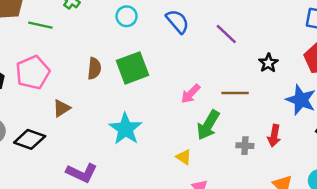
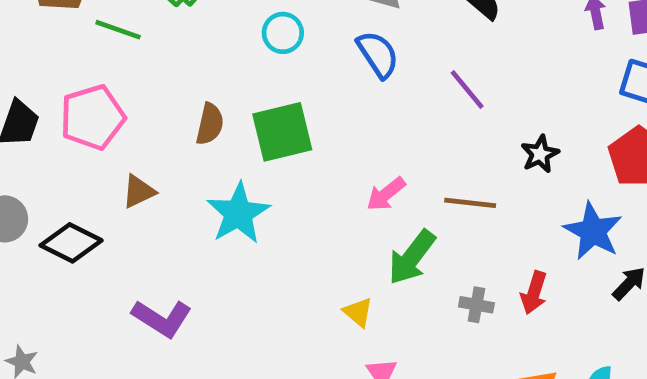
cyan star: (125, 129) -> (238, 213), moved

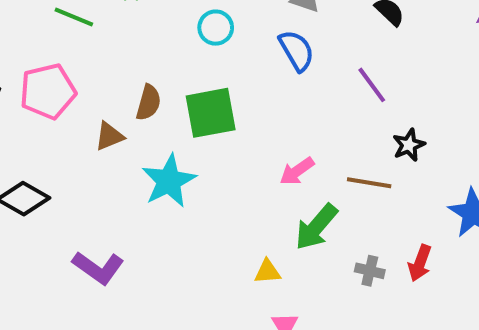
black star: (540, 154) -> (409, 145), moved
brown triangle: (139, 192) -> (109, 136), moved
yellow triangle: (358, 312) -> (267, 272), turned -48

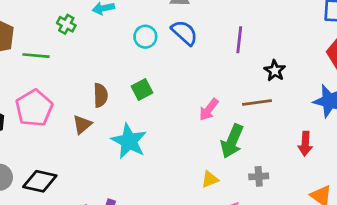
cyan circle: (216, 28) -> (145, 37), moved
purple line: (372, 85) -> (239, 40), turned 60
green square: (211, 113) -> (142, 89), size x0.6
gray cross: (370, 271) -> (259, 176), moved

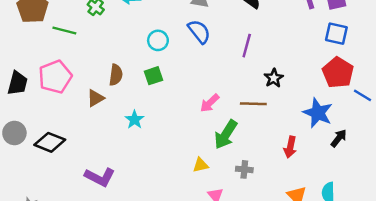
cyan circle: (145, 37) -> (158, 40), moved
cyan star: (129, 141) -> (135, 120), size x0.6

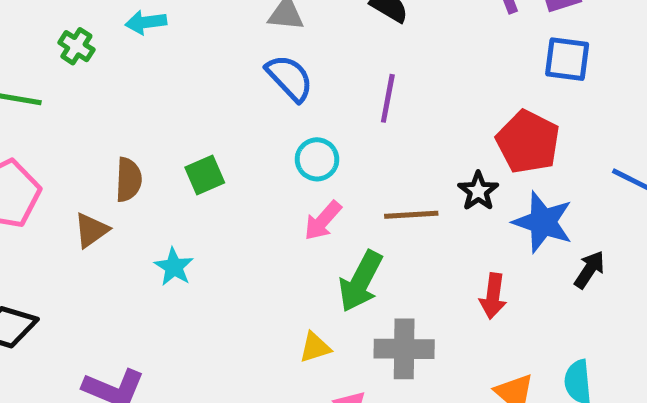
cyan circle: (158, 40) -> (317, 159), moved
red pentagon: (338, 73) -> (528, 142), moved
black star: (274, 78) -> (478, 191), moved
gray cross: (244, 169) -> (404, 349), size x1.6

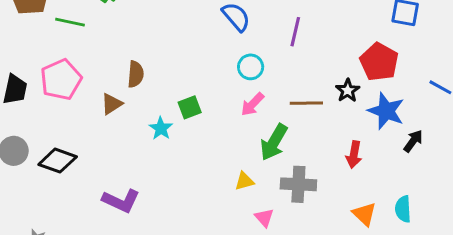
green square: (205, 175) -> (190, 107), moved

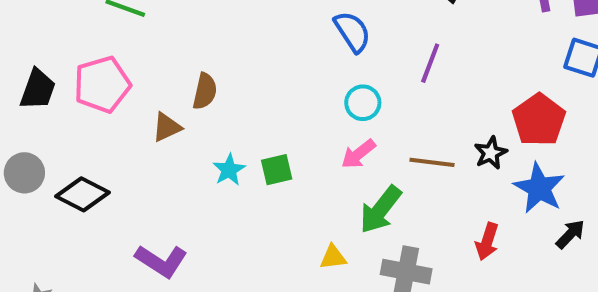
green square: (190, 107) -> (277, 170), moved

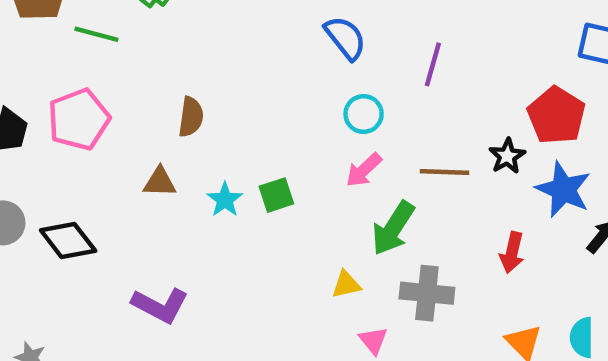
brown triangle: (167, 127) -> (160, 182), moved, turned 32
black diamond: (82, 194) -> (68, 241), turned 30

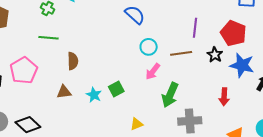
green line: (96, 34) -> (49, 38), moved
purple line: (433, 64) -> (195, 28), moved
brown line: (444, 172) -> (181, 53), moved
yellow triangle: (346, 284) -> (136, 124), moved

